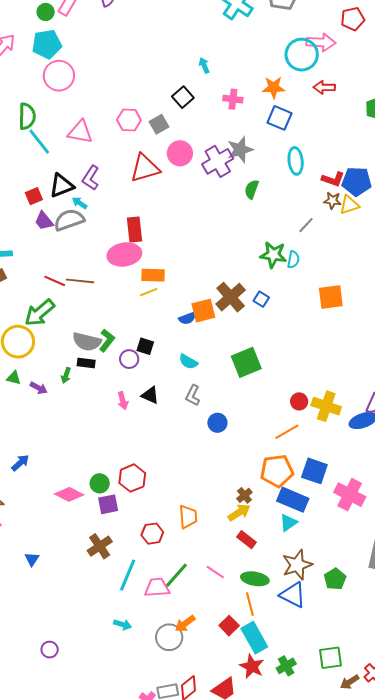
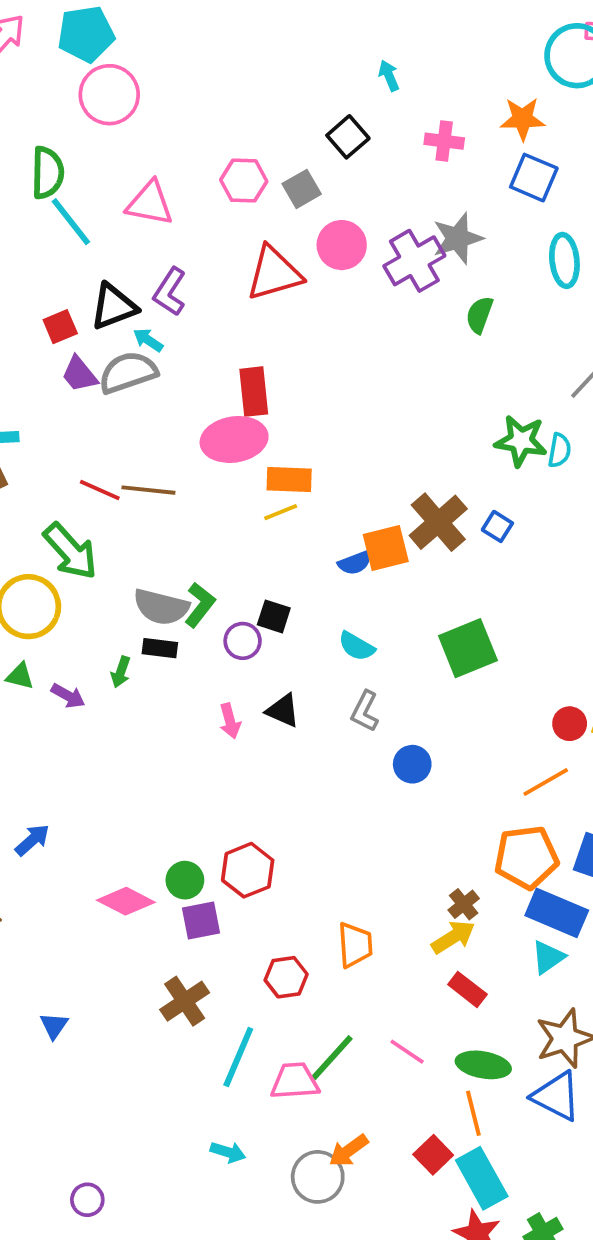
green arrow: (40, 313) -> (70, 551), turned -92

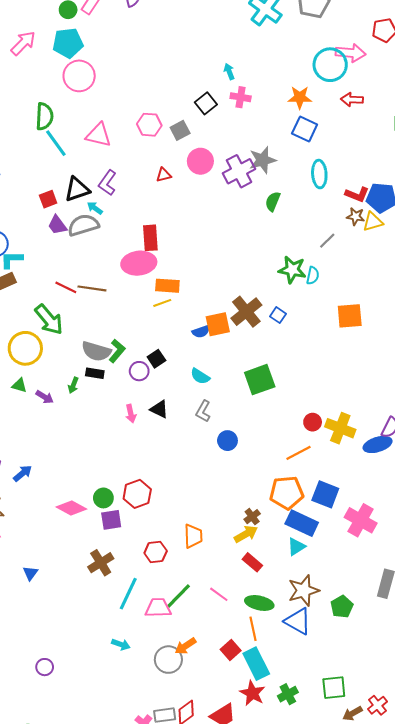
pink cross: (444, 141) -> (241, 97), moved
red triangle: (274, 273) -> (164, 175), size x0.5
black square: (274, 616) -> (156, 359), turned 36

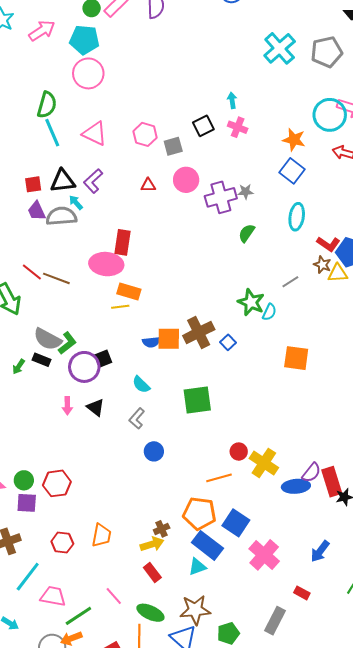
gray star: (263, 160) -> (246, 192), size x0.6
purple circle: (139, 371) -> (84, 367), size x1.6
green line: (178, 596) -> (78, 616), moved

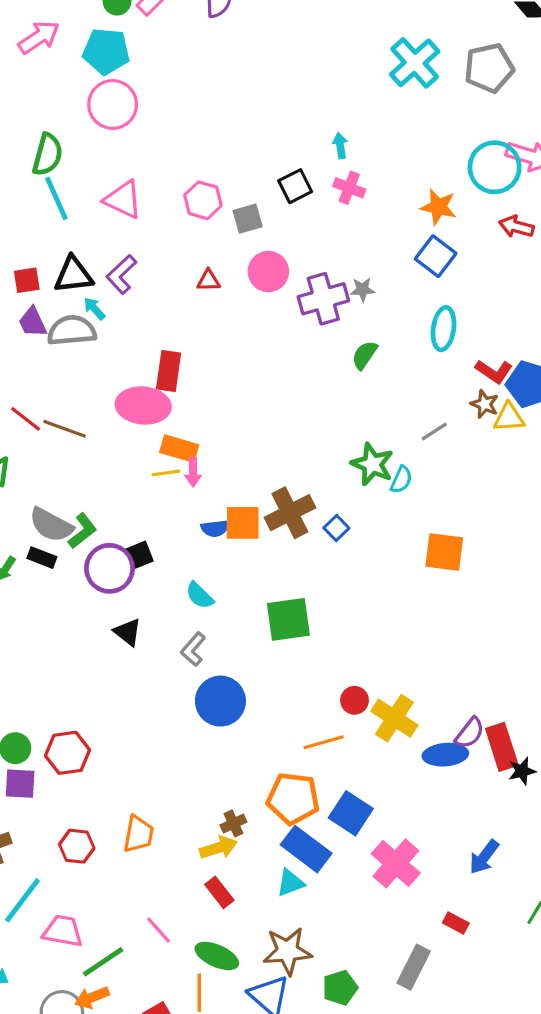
pink arrow: (67, 406) -> (193, 472), moved
blue circle: (154, 451) -> (220, 701), size x1.6

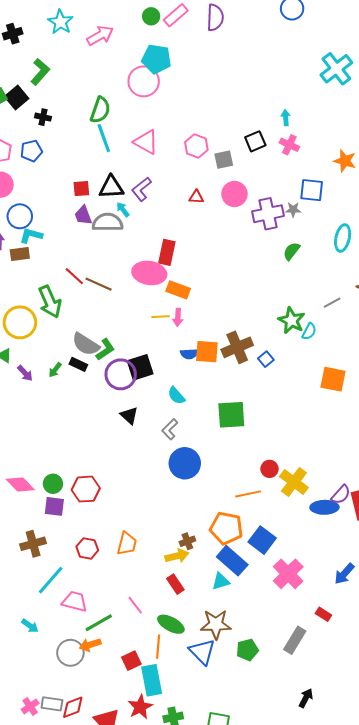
cyan pentagon: (106, 51) -> (156, 59), moved
blue square: (436, 256) -> (312, 190), moved, turned -35
orange rectangle: (179, 449) -> (178, 290), moved
black square: (139, 555) -> (140, 367), size x1.5

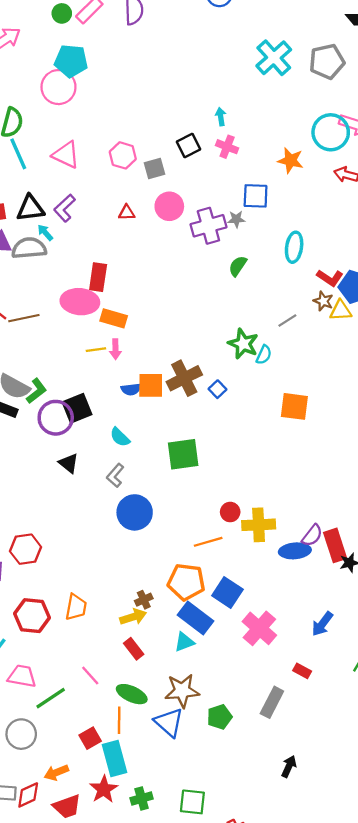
brown line: (99, 284) -> (24, 318), turned -32
yellow cross: (294, 482) -> (259, 525), turned -36
red hexagon: (87, 548) -> (32, 616), size x1.4
orange arrow: (90, 645) -> (56, 773), moved

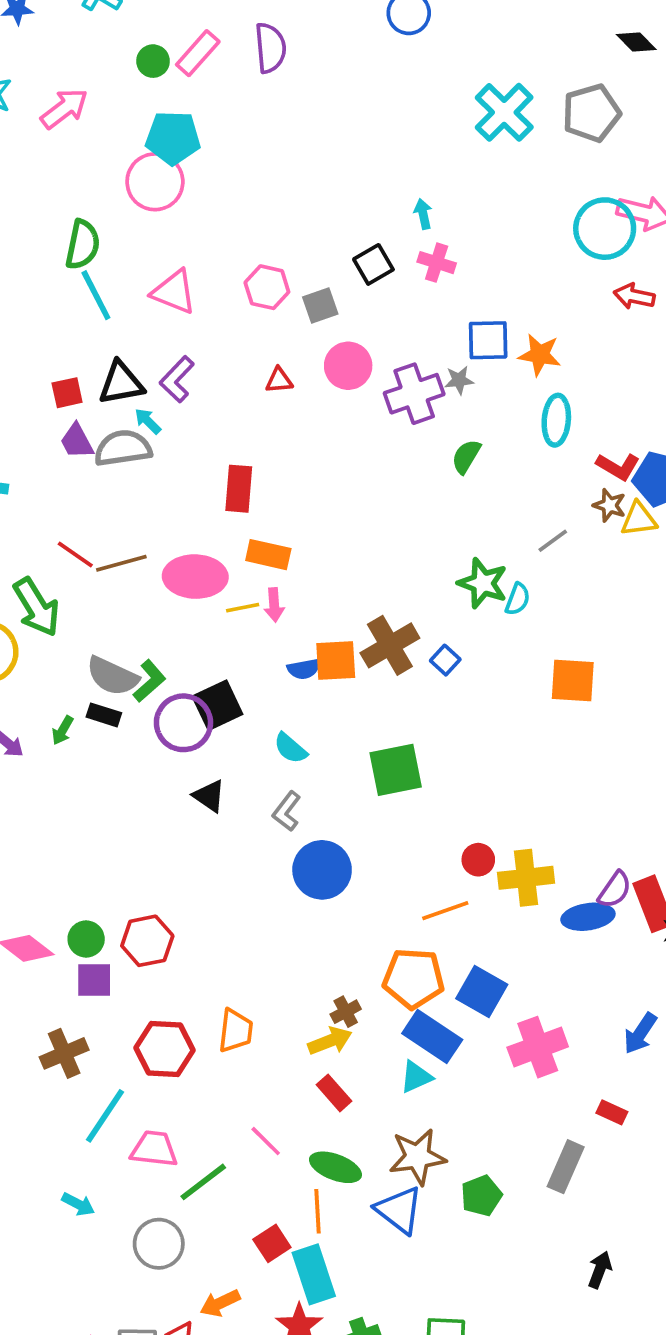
orange star: (291, 160) -> (540, 355), moved
pink ellipse: (80, 302) -> (195, 577), moved
pink cross: (259, 628) -> (538, 1047), turned 32

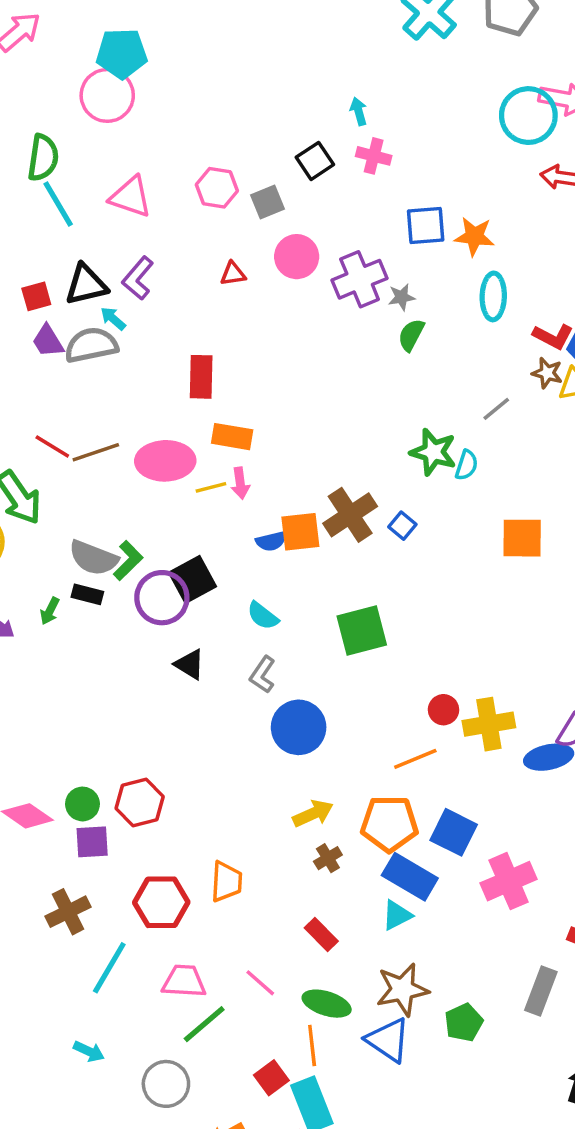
gray star: (459, 380) -> (402, 297), moved
yellow arrow: (330, 1041) -> (313, 814), moved
pink trapezoid: (154, 1149) -> (184, 981), moved

